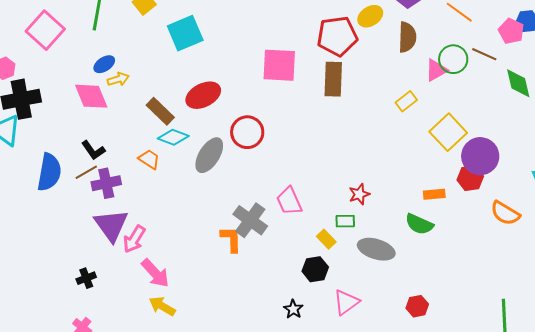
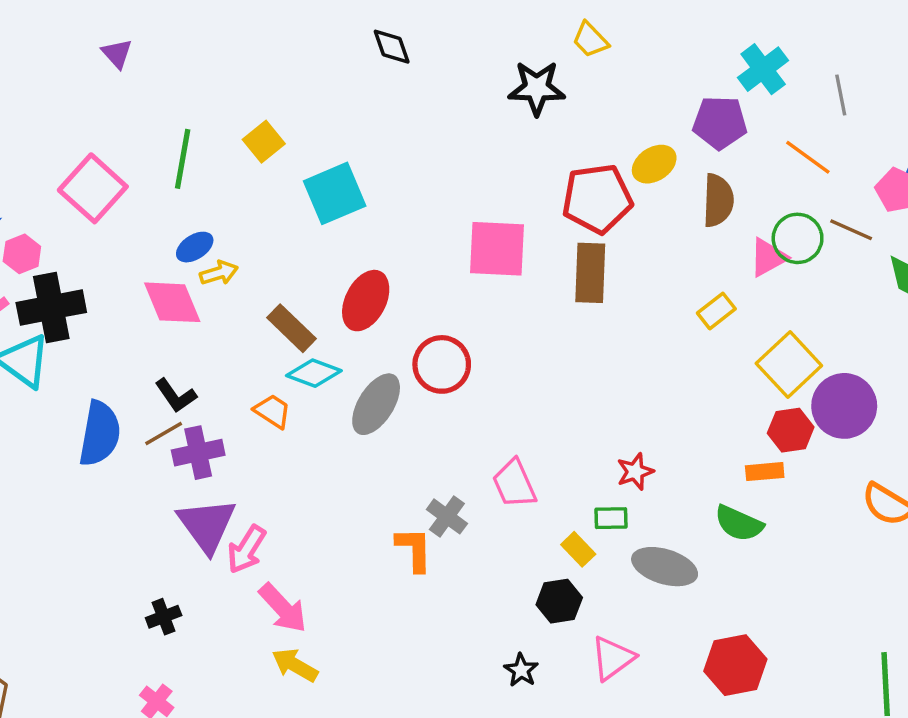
red ellipse: (203, 95) -> (366, 301), turned -36
red hexagon: (470, 178) -> (791, 430), moved
gray cross: (250, 220) -> (447, 516), size x0.7
red hexagon: (417, 306) -> (735, 665), size x1.6

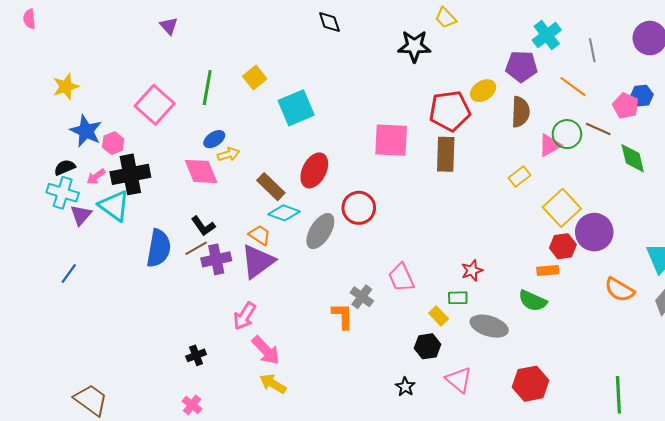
purple triangle: (207, 525) -> (258, 261), moved, turned 30
pink triangle: (613, 658) -> (459, 380), turned -44

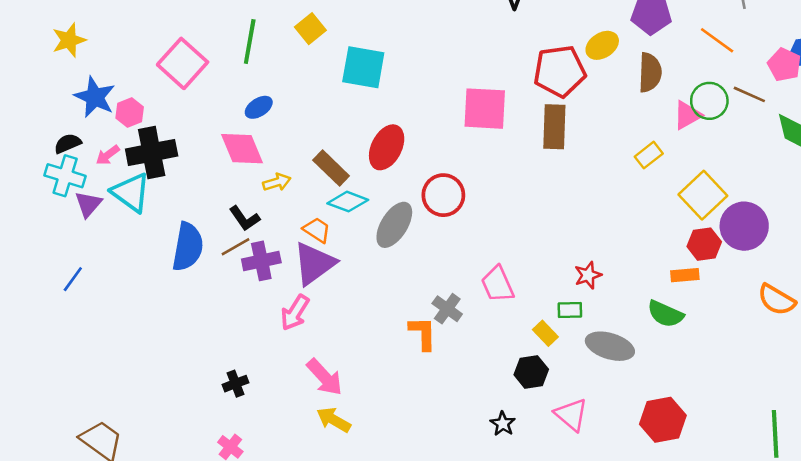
cyan square: (296, 108) -> (363, 67), turned 33
yellow arrow: (228, 154) -> (277, 182), moved
pink arrow: (245, 316) -> (295, 313), moved

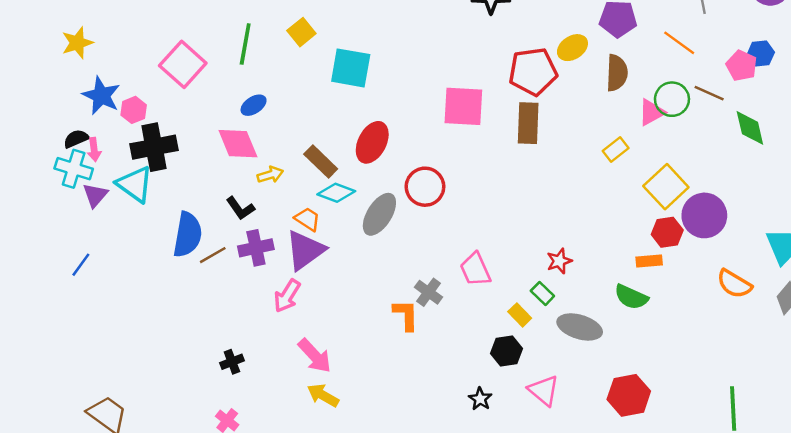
pink arrow: (108, 155) -> (94, 150), moved, turned -60
brown line: (235, 247) -> (213, 255), moved
green rectangle: (570, 310) -> (542, 293), turned 45

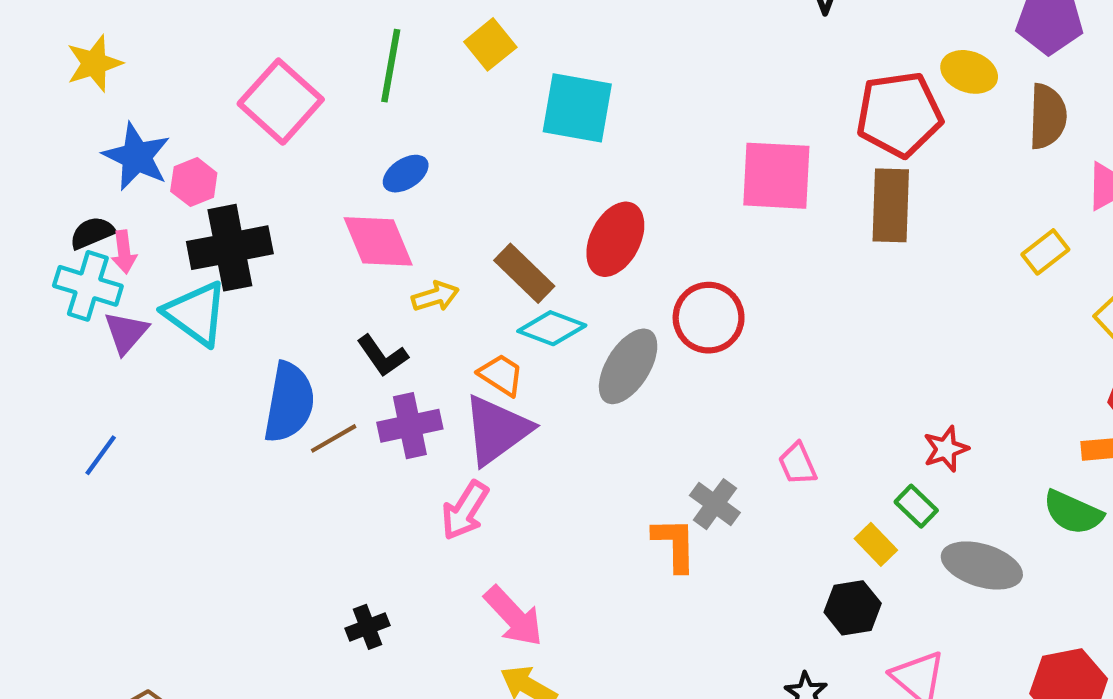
yellow ellipse: (572, 48) -> (969, 72), turned 52
pink trapezoid: (475, 269) -> (798, 464), size x0.7

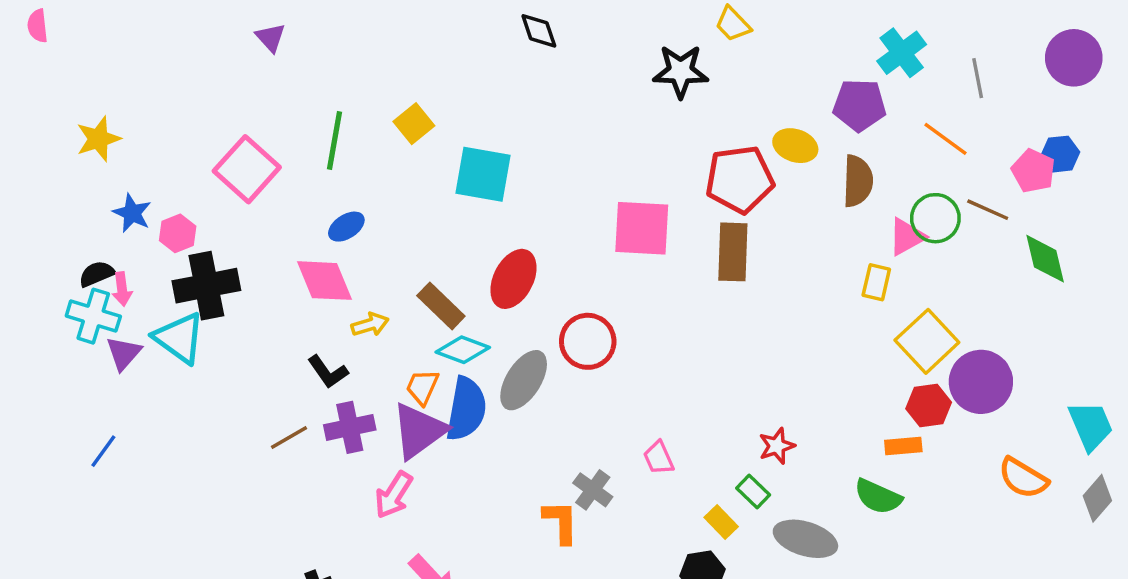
blue star: (137, 157) -> (132, 213), size x0.7
yellow rectangle: (1045, 252) -> (876, 282), moved, turned -39
orange trapezoid: (501, 375) -> (422, 387), turned -99
blue semicircle: (289, 402) -> (466, 409), moved

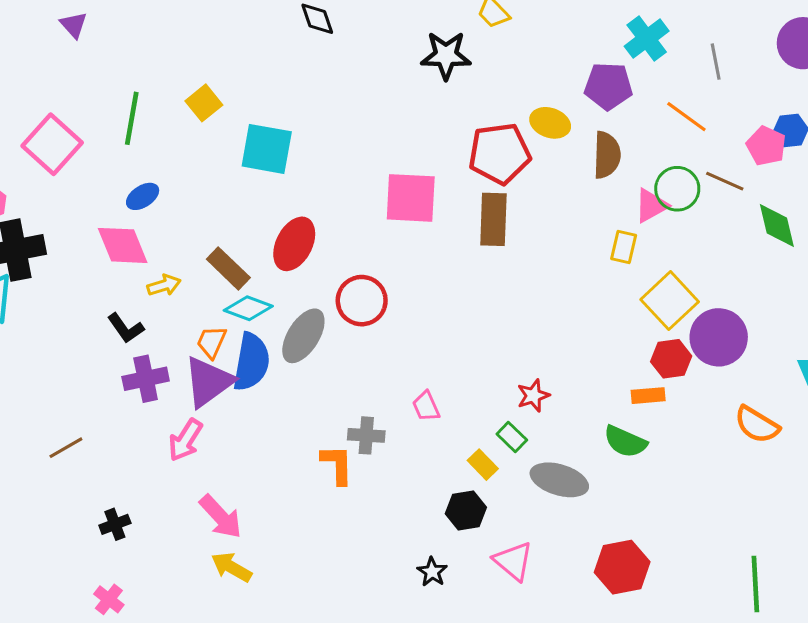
brown line: (289, 438) -> (66, 448), moved
gray cross: (593, 490) -> (366, 435), turned -32

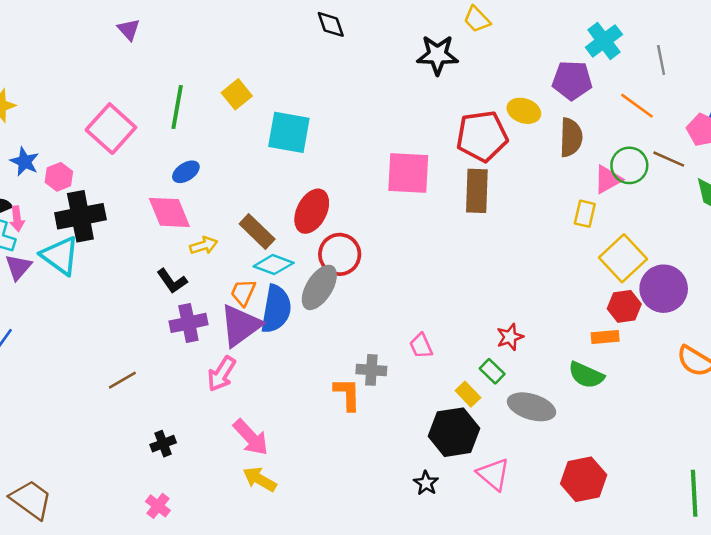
red circle: (362, 301) -> (340, 254), moved
black hexagon: (466, 511) -> (454, 432), size x1.5

